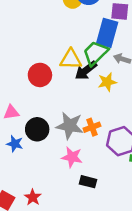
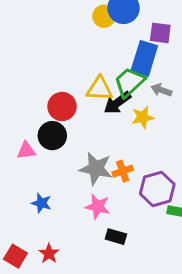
black circle: (37, 129) -> (52, 136), moved
blue star: (15, 144) -> (41, 203), moved

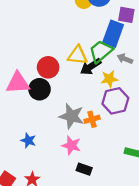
pink triangle: (26, 150) -> (18, 83), moved, size x1.6
purple hexagon: (157, 189) -> (115, 101), moved

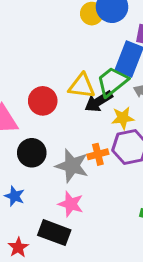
black circle: (39, 89) -> (32, 153), moved
orange cross: (92, 119) -> (98, 154), moved
black rectangle: (84, 169) -> (54, 233), moved, size x1.5

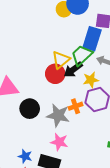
yellow triangle: (82, 86) -> (61, 60), turned -42
red circle: (43, 101) -> (55, 74), moved
blue star: (15, 196) -> (25, 156), moved

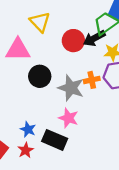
yellow triangle: (61, 60) -> (40, 22), moved, turned -42

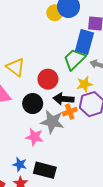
black arrow: (94, 38) -> (64, 99), moved, turned 42
black circle: (40, 76) -> (33, 104), moved
pink star: (68, 118) -> (35, 137), moved

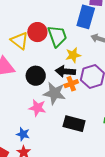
green trapezoid: (74, 59) -> (57, 36), moved, turned 115
red circle: (48, 79) -> (37, 32), moved
yellow star: (84, 84) -> (73, 55), moved
black rectangle: (45, 170) -> (74, 124), moved

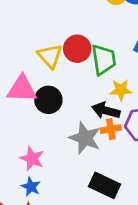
black circle: (36, 76) -> (48, 100), moved
pink star: (37, 108) -> (32, 159), moved

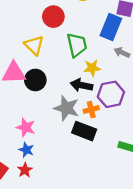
red circle: (77, 49) -> (53, 17), moved
orange cross: (111, 129) -> (91, 110), moved
black rectangle: (104, 185) -> (84, 131), moved

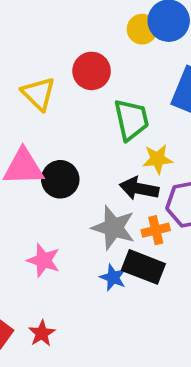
yellow triangle: (34, 45) -> (39, 94), moved
blue star: (26, 150) -> (113, 277), moved

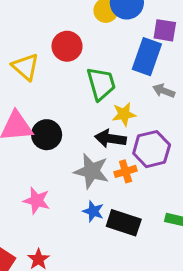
black rectangle: (143, 267) -> (124, 223), moved

